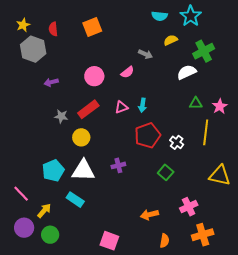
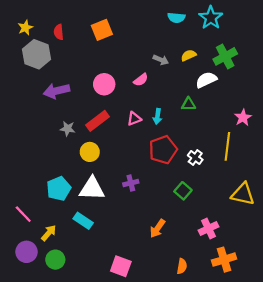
yellow semicircle: (171, 40) -> (189, 55), moved
purple arrow: (51, 82) -> (56, 91), size x1.6
green triangle: (196, 103) -> (189, 104), moved
orange arrow: (149, 215) -> (157, 229), moved, turned -42

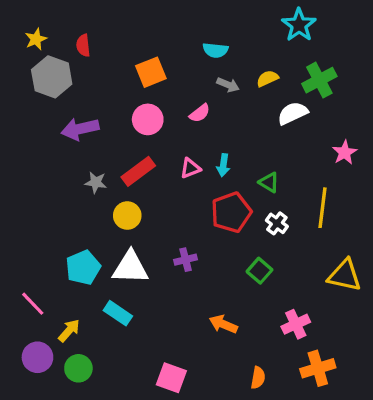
cyan semicircle: (176, 18) -> (215, 50), moved
orange square: (102, 30) -> (151, 72), moved
green triangle: (189, 104) -> (269, 182), moved, turned 32
pink star: (243, 118) -> (345, 153), moved
orange arrow: (157, 229) -> (223, 324), turned 78

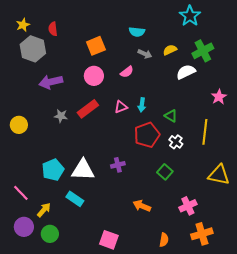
yellow circle: (127, 216) -> (19, 125), moved

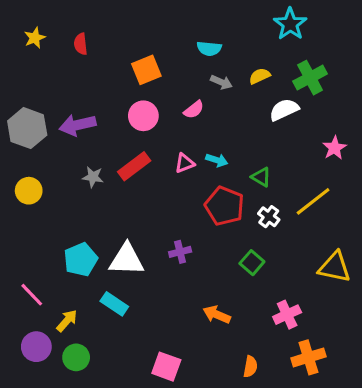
gray hexagon: (33, 49) -> (27, 128), moved
cyan arrow: (142, 105) -> (217, 160), turned -80
yellow line: (205, 132) -> (313, 201), turned 45
red pentagon: (147, 135) -> (224, 206), turned -30

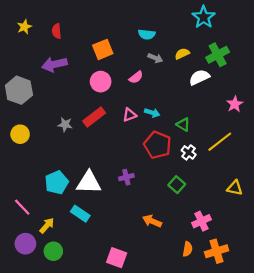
purple arrow: (78, 125) -> (54, 64), moved
yellow triangle: (334, 267) -> (235, 188), size x0.7
orange semicircle: (250, 367) -> (188, 249), moved

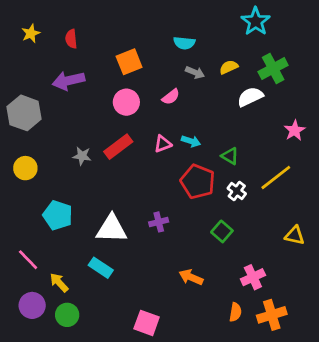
cyan pentagon: (57, 182) -> (58, 215), moved, turned -30
yellow arrow: (47, 225) -> (59, 283), turned -84

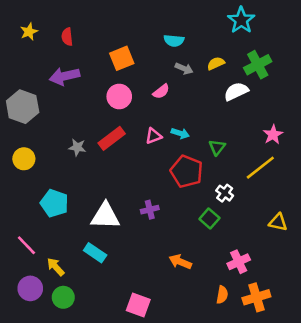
pink star: (295, 130) -> (273, 135), moved
green triangle: (230, 156) -> (217, 147), turned 36
white cross: (237, 191) -> (225, 193), moved

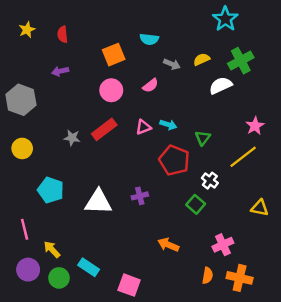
cyan semicircle: (174, 41) -> (149, 39), moved
purple arrow: (65, 76) -> (60, 71), size x0.6
pink line: (26, 245) -> (25, 229), turned 30
cyan rectangle: (95, 253) -> (89, 267), moved
orange cross: (256, 297) -> (240, 278), turned 30

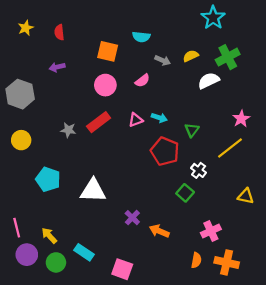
orange square: (114, 55) -> (108, 51), turned 35
purple cross: (140, 196) -> (132, 218), moved, turned -32
pink line: (25, 229) -> (17, 228), moved

